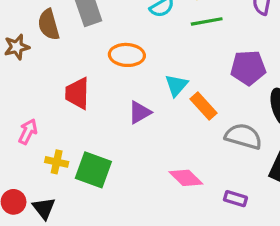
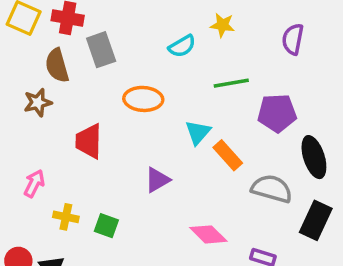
green line: (207, 21) -> (231, 83), moved
brown star: (17, 47) -> (38, 102), moved
purple triangle: (140, 112) -> (157, 180), moved
green square: (93, 170) -> (106, 226), size x0.6

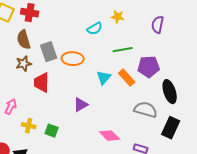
gray rectangle: (101, 50) -> (49, 52), moved
brown star: (38, 102) -> (24, 64), moved
orange rectangle: (228, 155) -> (127, 78), moved

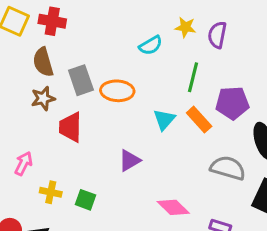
purple semicircle: (158, 25) -> (217, 35), moved
green line: (123, 50) -> (193, 77), turned -66

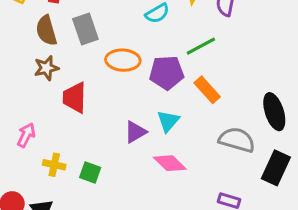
green line: (193, 77) -> (201, 46), turned 48
gray rectangle: (81, 80) -> (85, 29), moved
purple pentagon: (232, 103) -> (167, 73), moved
cyan triangle: (164, 120) -> (168, 121), moved
pink diamond: (173, 207) -> (170, 163), moved

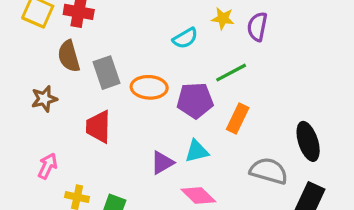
gray rectangle: (85, 29) -> (107, 73), moved
brown star: (46, 68) -> (44, 99), moved
orange rectangle: (207, 90) -> (238, 118), turned 68
cyan triangle: (168, 121) -> (197, 151), turned 35

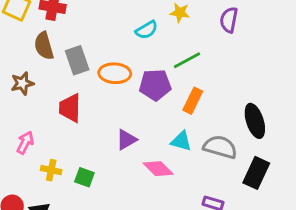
purple semicircle: (257, 27) -> (229, 20), moved
cyan triangle: (197, 151) -> (181, 141), moved, turned 30

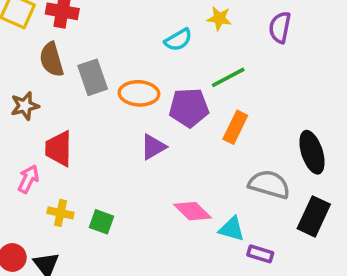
red trapezoid: (70, 108) -> (59, 149), moved
purple triangle: (126, 140) -> (153, 147), moved
cyan triangle: (181, 141) -> (232, 229), moved

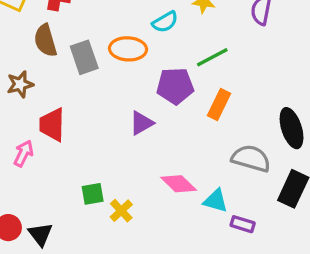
orange ellipse: (139, 93) -> (128, 49), moved
yellow cross: (60, 213) -> (121, 211), moved, turned 35
green square: (101, 222) -> (93, 194), turned -30

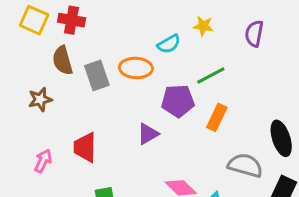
red trapezoid: (52, 125) -> (85, 147), moved

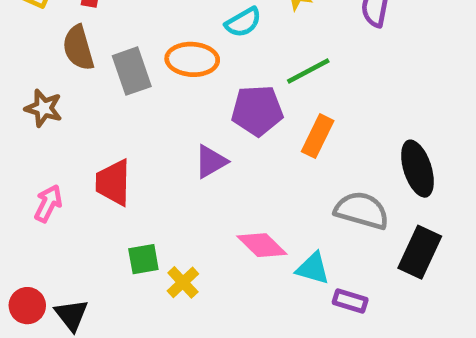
brown star: (40, 99) -> (44, 108), turned 30

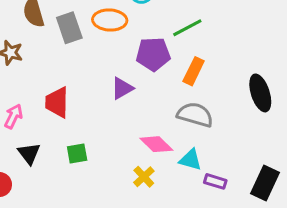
gray semicircle: (362, 210) -> (195, 115), moved
black rectangle: (420, 252) -> (265, 183), moved
yellow cross: (183, 282) -> (144, 177), moved
black triangle: (71, 315) -> (29, 153), moved

